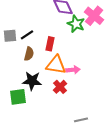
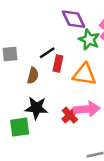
black line: (27, 35) -> (47, 53), moved
orange triangle: (56, 65) -> (84, 74), moved
pink arrow: (73, 70) -> (87, 109), moved, size x1.5

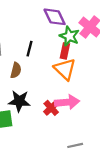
black line: (47, 53) -> (30, 49), turned -42
red rectangle: (58, 64) -> (65, 51), moved
orange triangle: (84, 74) -> (65, 69), turned 35

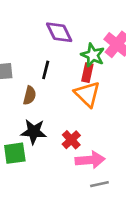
purple diamond: (55, 17) -> (59, 32), moved
pink arrow: (67, 102) -> (90, 160), moved

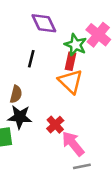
brown semicircle: (30, 95) -> (16, 94), moved
pink arrow: (90, 160) -> (73, 144), turned -124

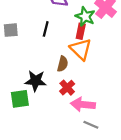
brown semicircle: (16, 94) -> (63, 64), moved
pink arrow: (73, 144) -> (83, 104), turned -45
gray line: (82, 166) -> (91, 125), turned 35

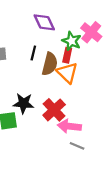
brown semicircle: (63, 64) -> (50, 64), moved, size x1.5
red cross: (67, 88) -> (54, 110), size x1.5

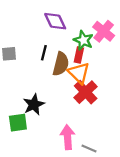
black star: (23, 103) -> (34, 105), turned -30
red cross: (54, 110) -> (86, 92), moved
pink arrow: (69, 126) -> (68, 137), moved, turned 80

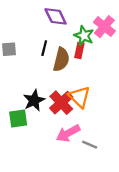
orange triangle: (79, 73) -> (79, 97), moved
red cross: (86, 92) -> (61, 103), moved
pink arrow: (68, 137) -> (68, 133), turned -115

